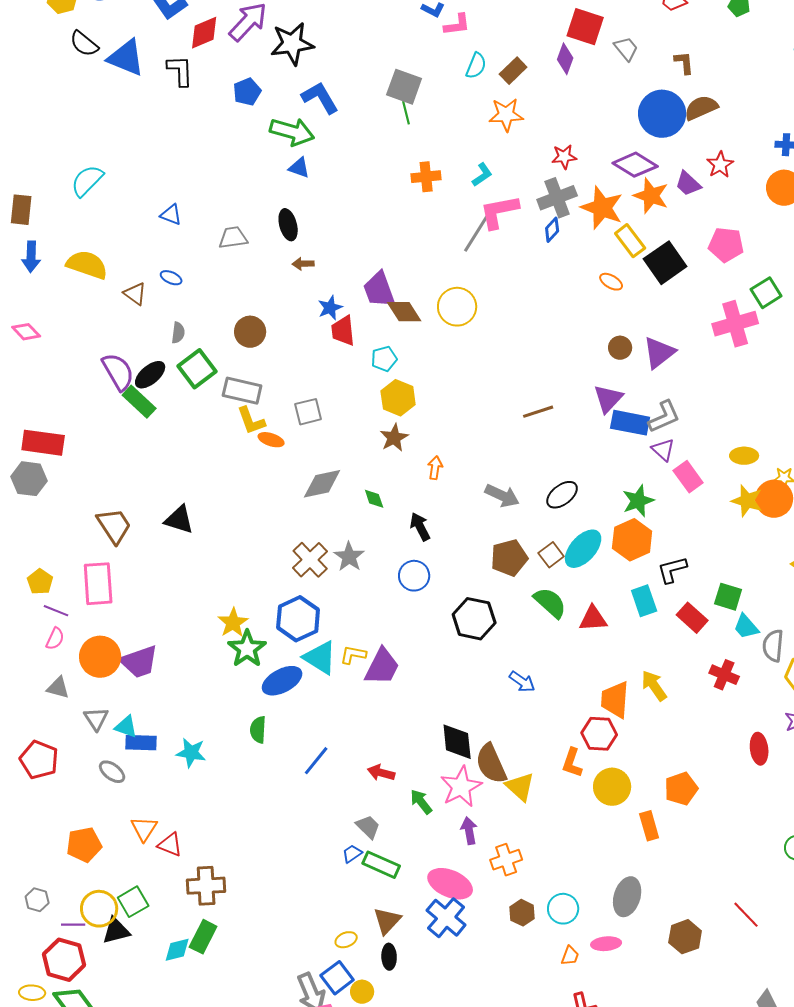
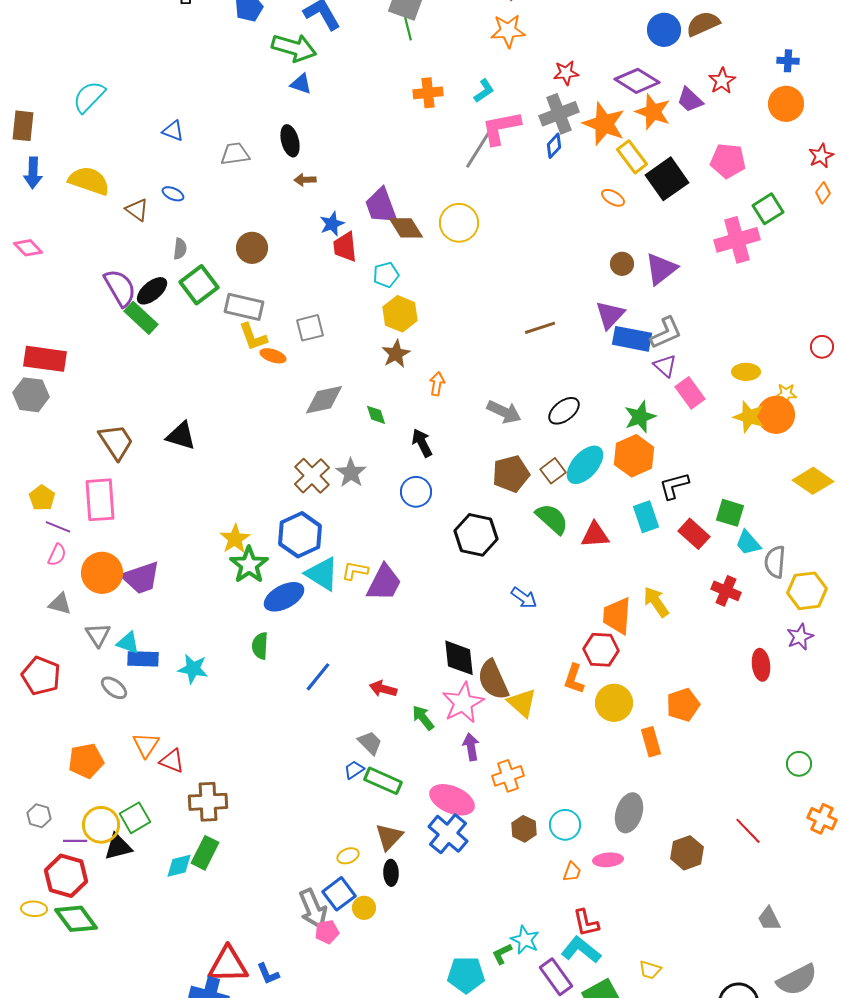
blue circle: (662, 114) -> (664, 30), size x0.7

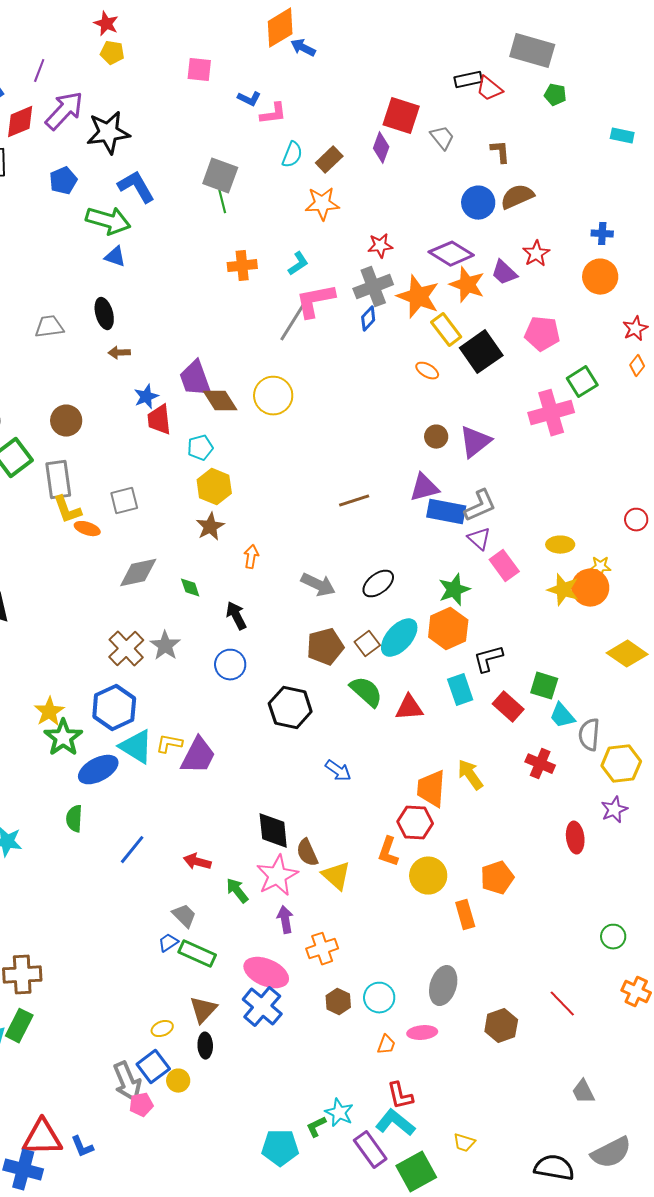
gray rectangle: (244, 307) -> (58, 480), turned 69
purple triangle: (610, 315) -> (424, 488), turned 32
brown semicircle: (493, 680) -> (307, 853), size x0.7

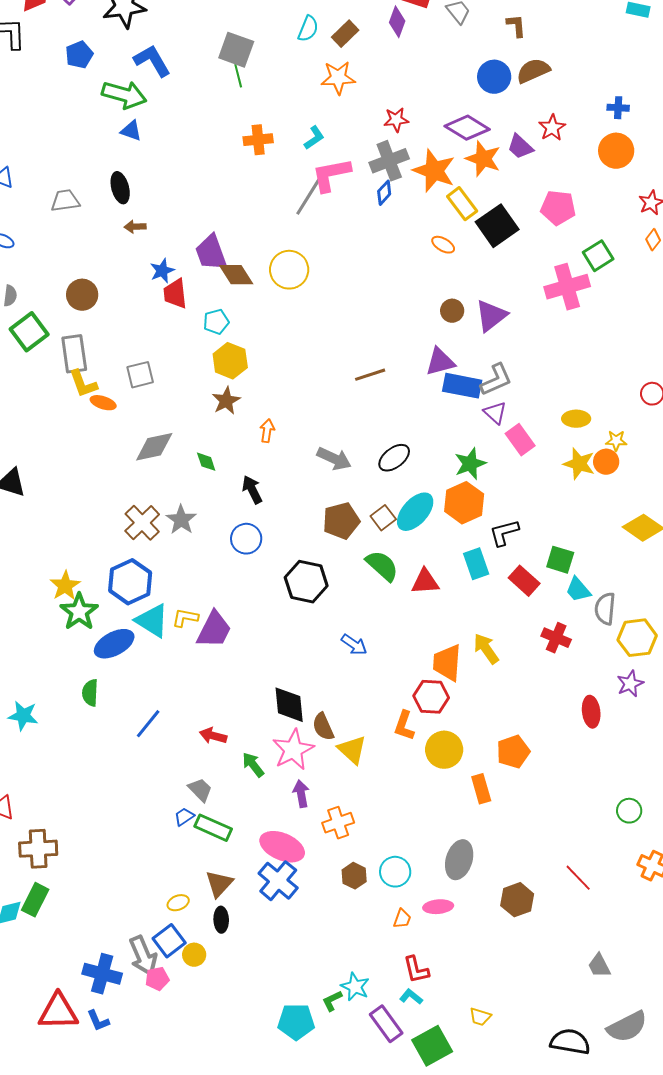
orange circle: (590, 588) -> (606, 462), size x0.7
cyan L-shape: (395, 1123) -> (411, 997), size x0.6
blue cross: (23, 1170) -> (102, 974), moved

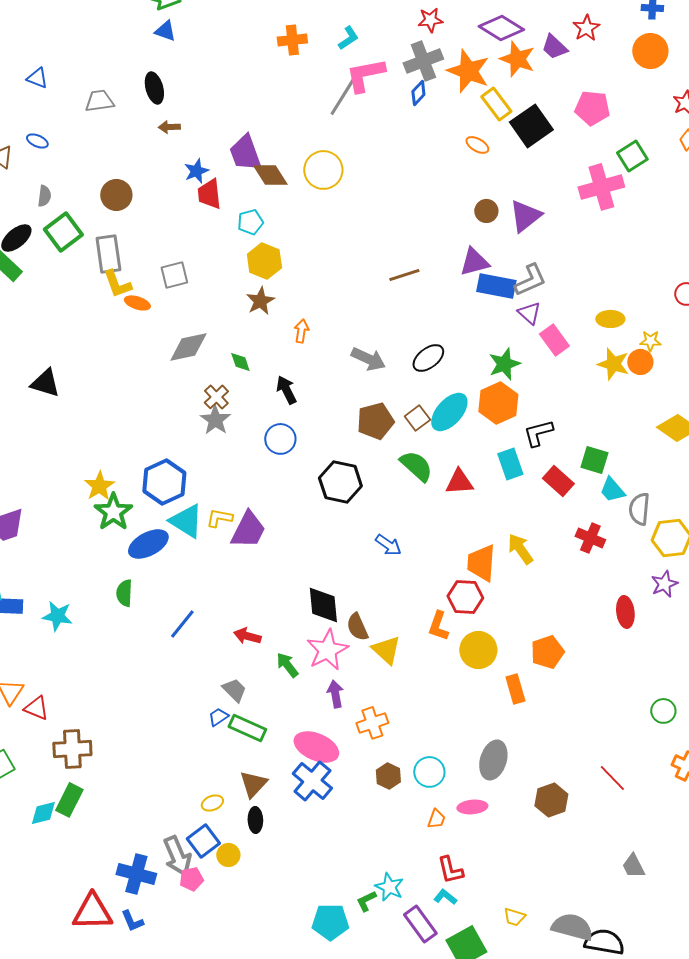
brown cross: (142, 523) -> (216, 397), moved, size x0.7
gray semicircle: (627, 1027) -> (572, 927), moved, turned -138

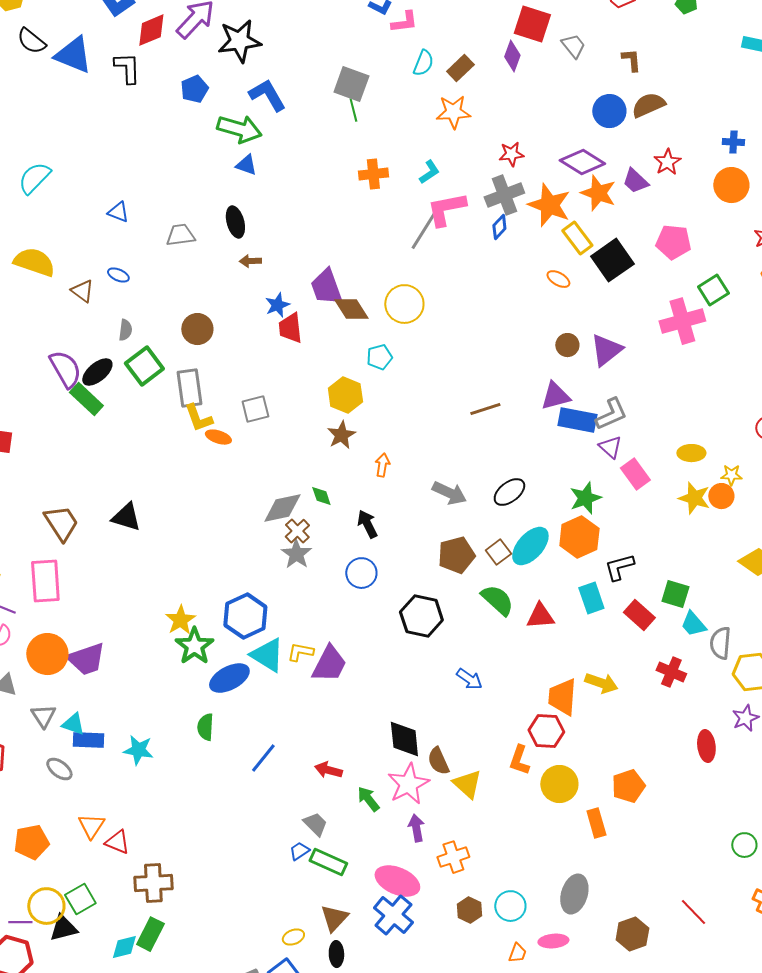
cyan pentagon: (250, 222) -> (379, 357), moved
gray diamond: (188, 347) -> (282, 508), moved
yellow arrow: (520, 549) -> (601, 683), turned 144

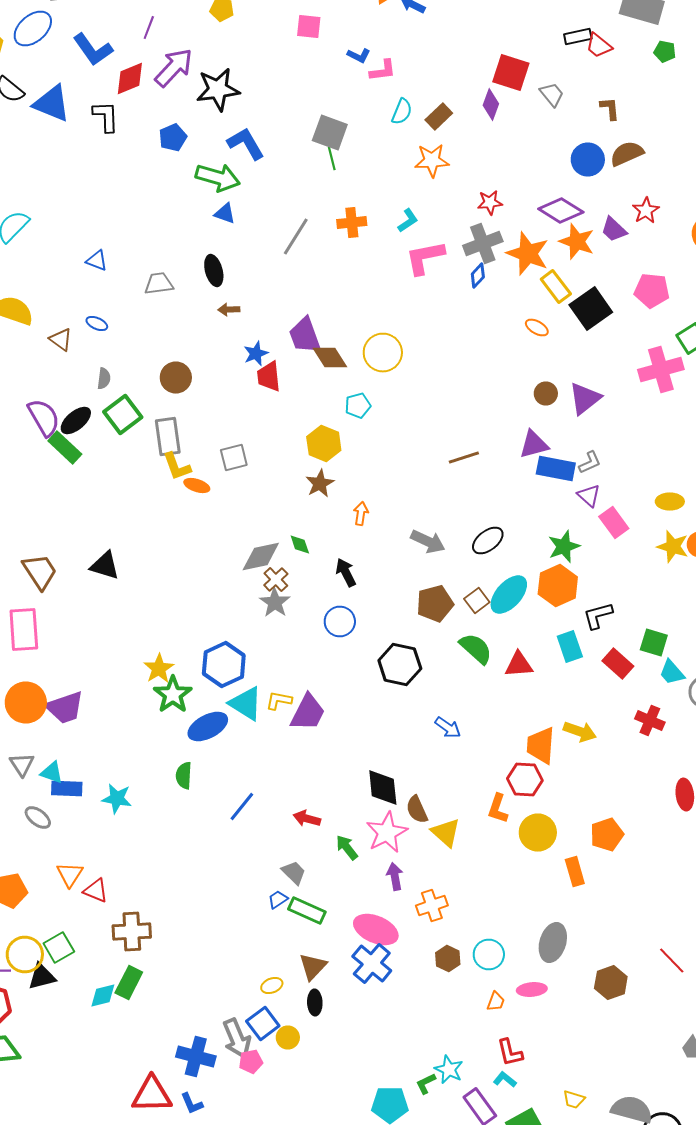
gray line: (423, 231) -> (296, 236), moved
gray L-shape: (611, 414) -> (590, 462), size x0.7

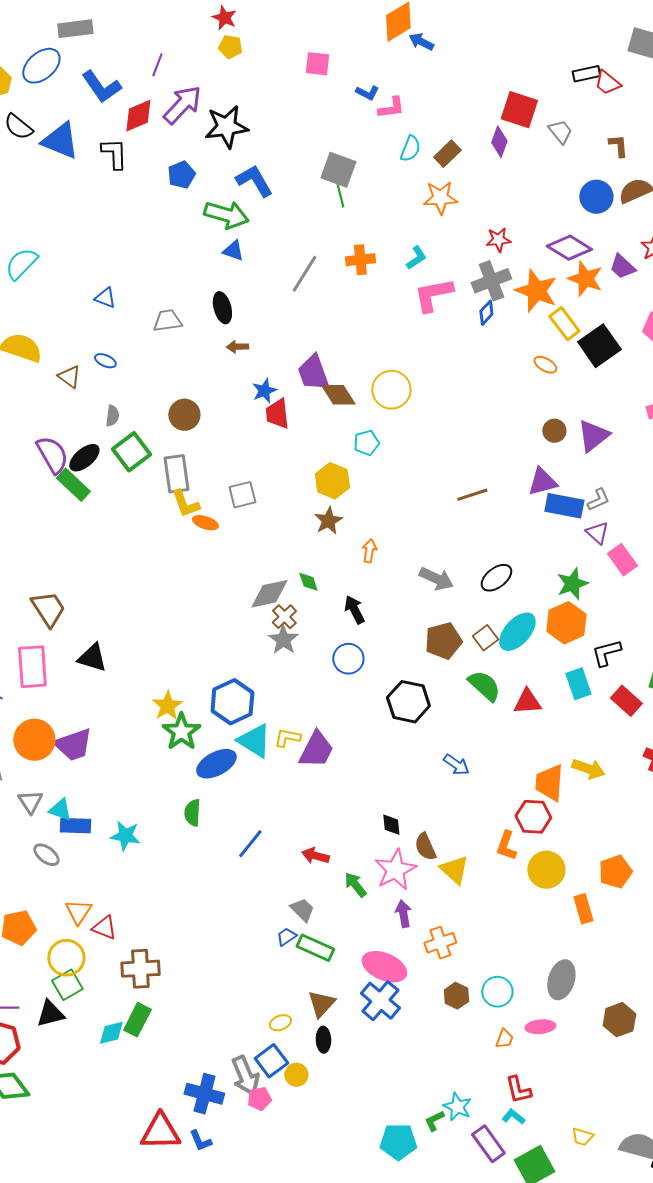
black triangle: (105, 566) -> (92, 658), moved
black diamond: (383, 788) -> (391, 825), size x0.6
yellow circle: (25, 954) -> (66, 958), moved

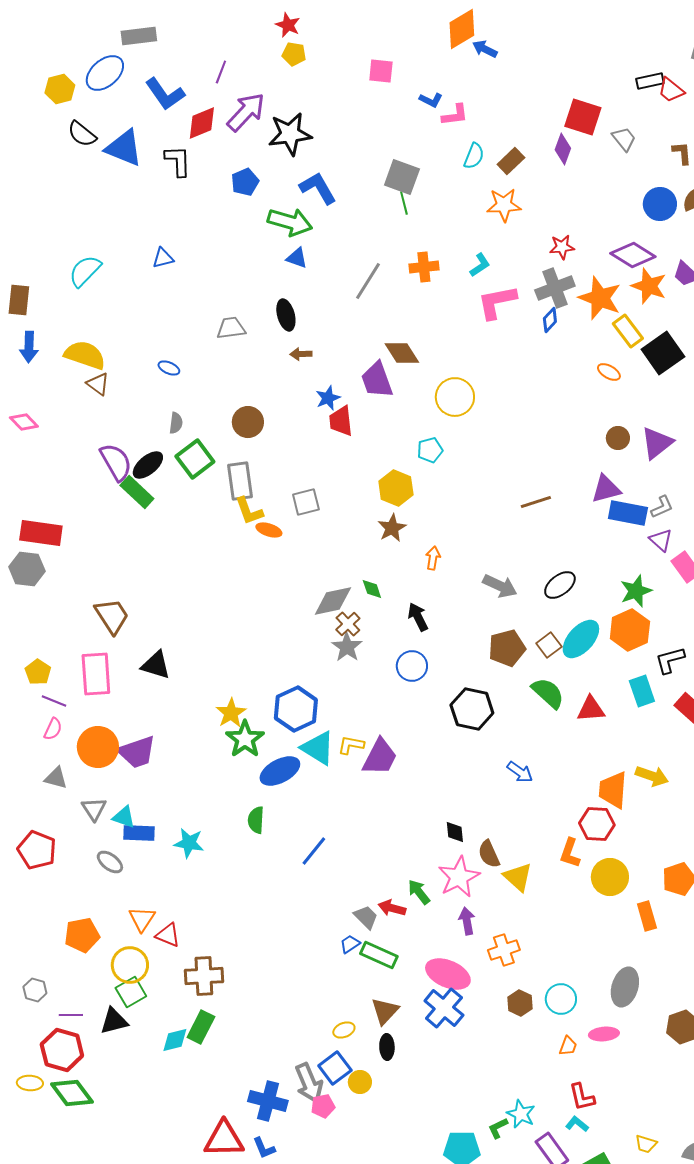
blue triangle: (105, 298) -> (163, 258), moved, turned -35
brown triangle: (69, 377) -> (98, 384), moved
brown diamond: (338, 395) -> (402, 353), moved
red arrow: (315, 856) -> (392, 908), moved

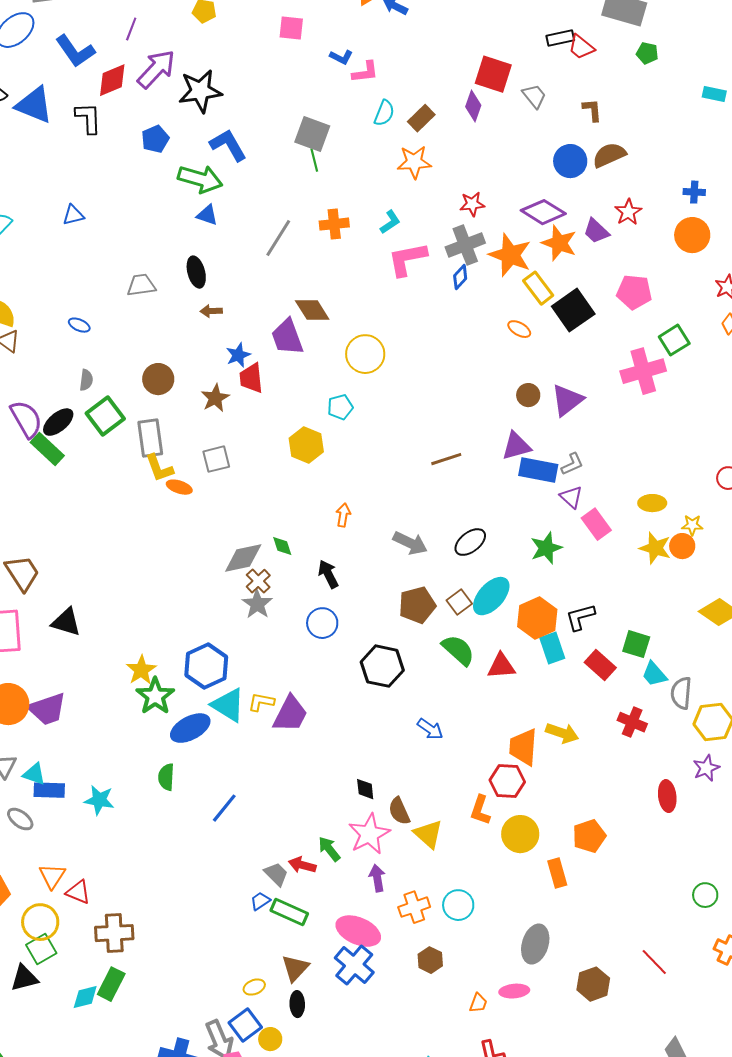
brown star: (392, 528) -> (215, 398), moved
orange hexagon: (630, 630) -> (537, 618), moved
cyan circle: (561, 999) -> (458, 905), moved

